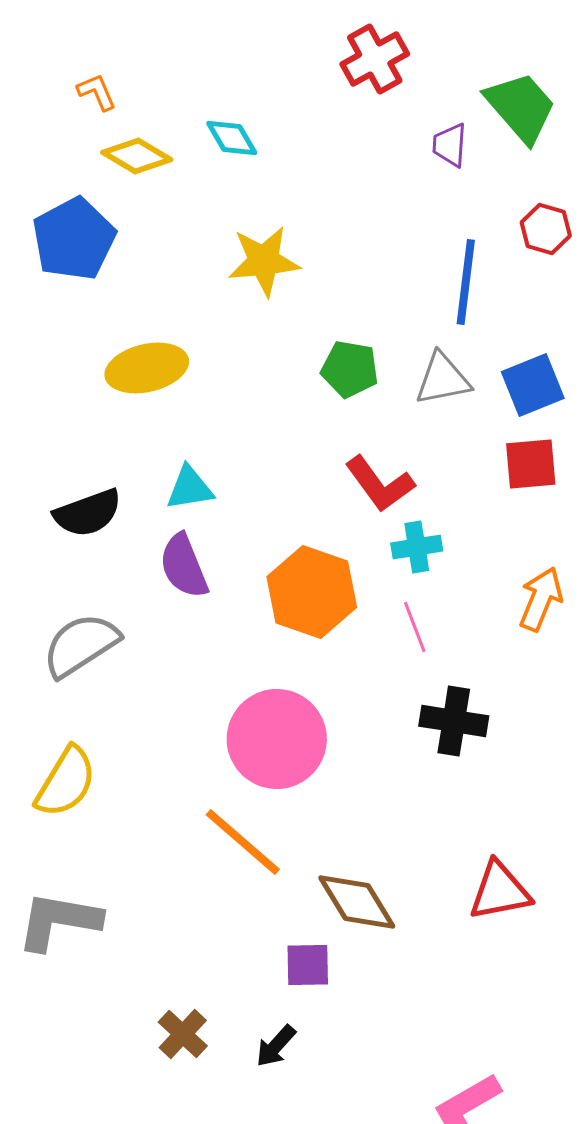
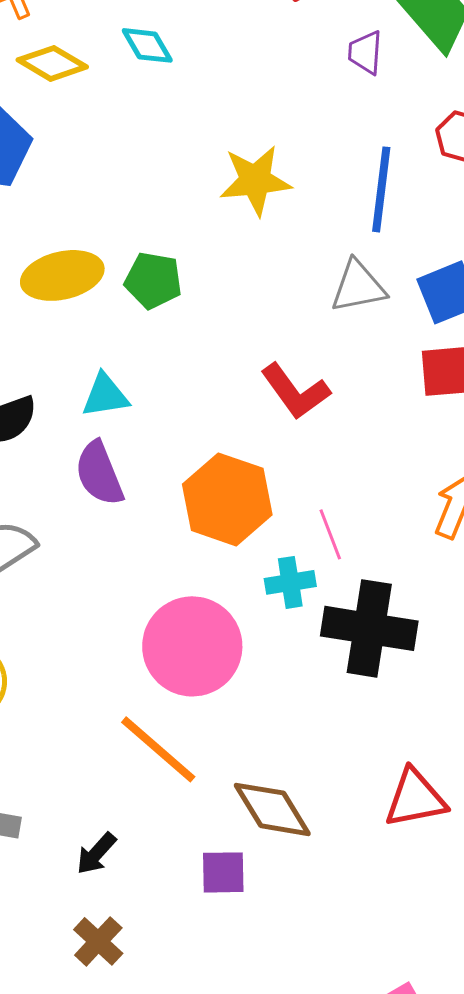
yellow star: (264, 261) -> (255, 180), moved
green pentagon: (350, 369) -> (153, 280), moved
cyan cross: (417, 547) -> (290, 582), moved
black cross: (454, 721) -> (369, 628), size x1.4
black arrow: (276, 1046) -> (96, 853), moved

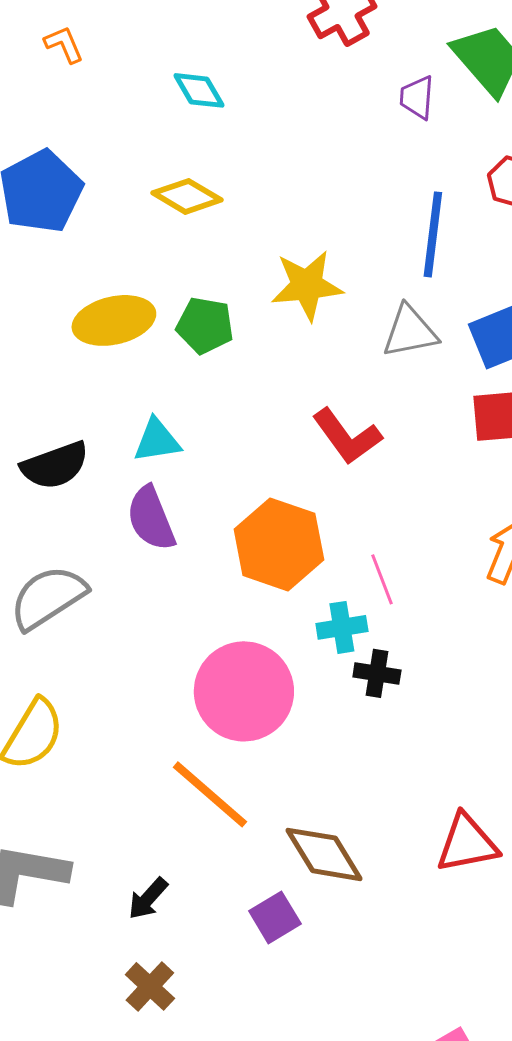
yellow diamond: (52, 63) -> (187, 196), moved
yellow star: (255, 180) -> (307, 285), moved
black cross: (369, 628) -> (377, 673), moved, size x0.5
purple square: (223, 872) -> (275, 917), turned -30

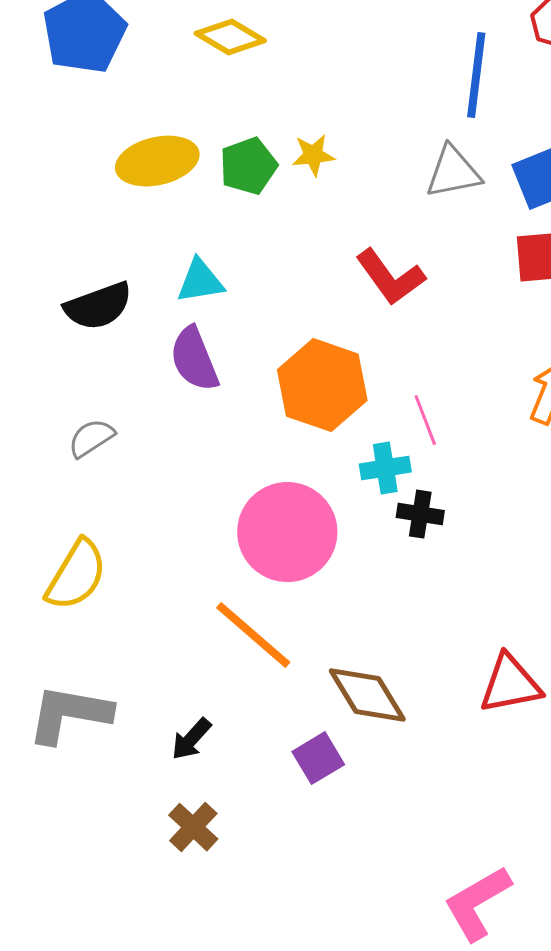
yellow star: (307, 285) -> (313, 155), moved, size x0.6
green pentagon: (205, 325) -> (248, 166), turned -30
gray semicircle: (48, 597) -> (91, 438), size x0.6

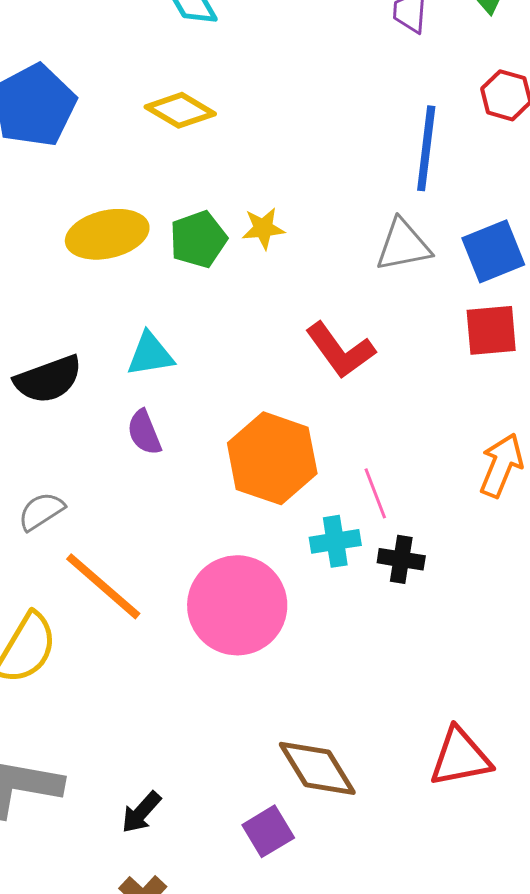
purple semicircle: (194, 359) -> (144, 432), size x0.7
black cross: (420, 514) -> (401, 559), moved
orange line: (253, 635) -> (103, 586), moved

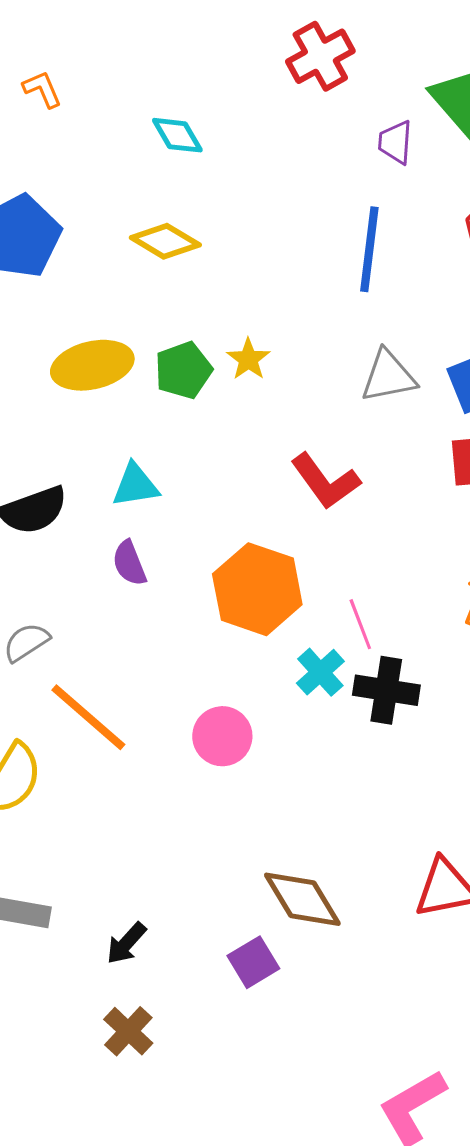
blue line: (426, 148) -> (369, 249), moved
yellow star: (263, 228) -> (248, 359), turned -30
cyan cross: (335, 541) -> (320, 672), turned -33
black cross: (401, 559) -> (386, 690), size x1.4
pink circle: (237, 605) -> (222, 736), size x0.6

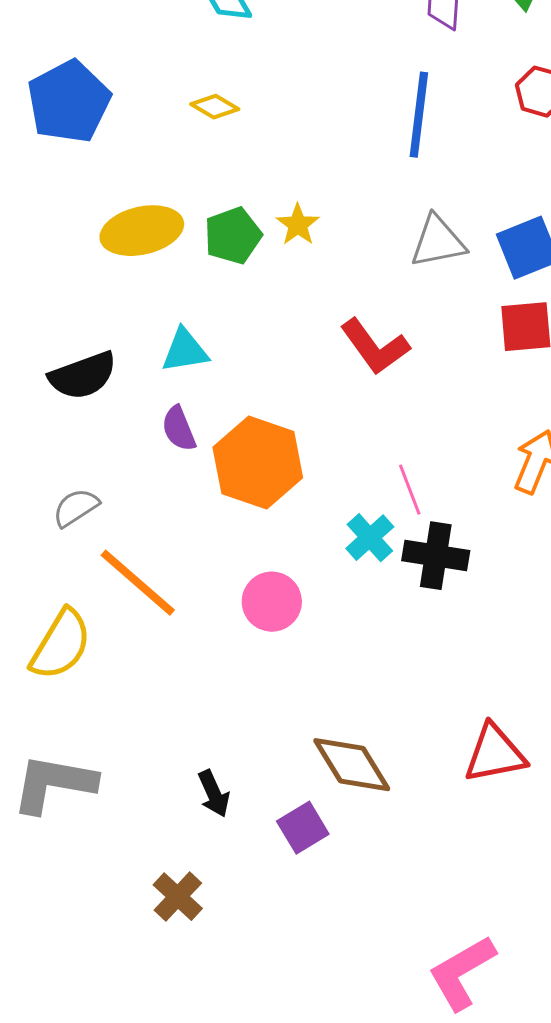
yellow diamond: (165, 241) -> (215, 107), size x0.7
orange hexagon: (257, 589) -> (258, 463), moved
black arrow: (126, 943) -> (214, 794), moved, turned -66

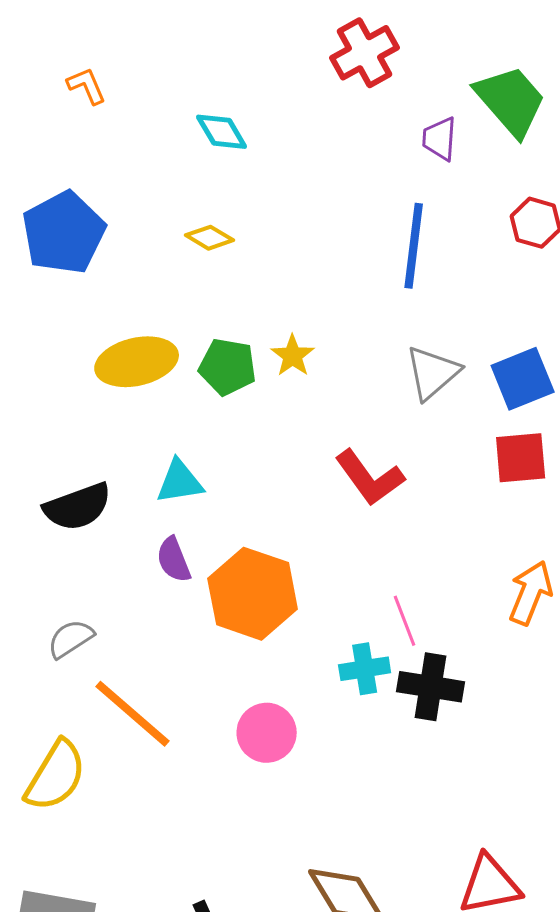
green pentagon: (233, 236) -> (228, 367), turned 30
gray triangle: (438, 242) -> (433, 373), turned -30
cyan cross: (370, 538) -> (365, 669), turned 33

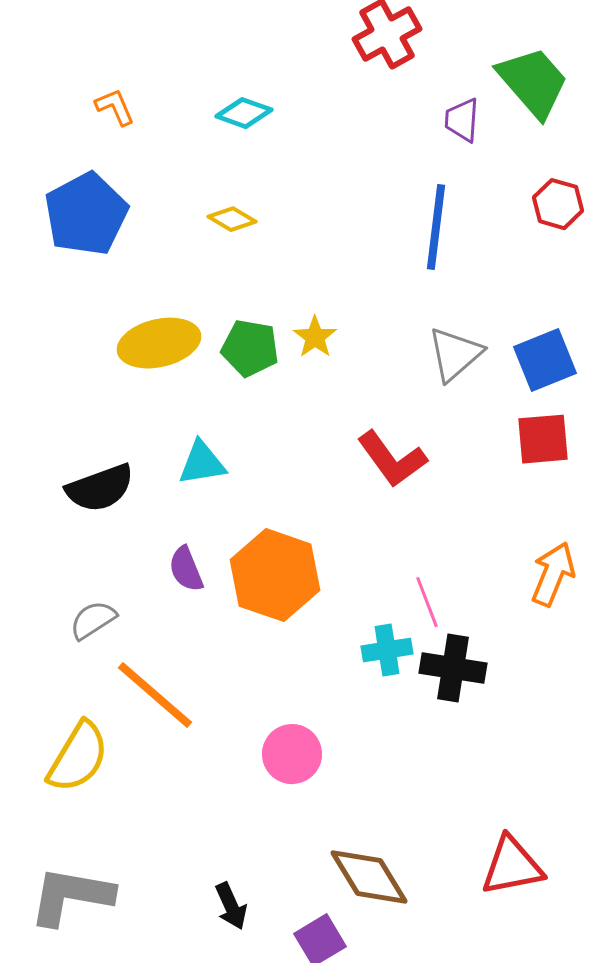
orange L-shape: (87, 86) -> (115, 107), moved
cyan diamond: (222, 132) -> (244, 113), turned -40
purple semicircle: (174, 560) -> (186, 569), moved
pink circle: (267, 733) -> (292, 754), moved

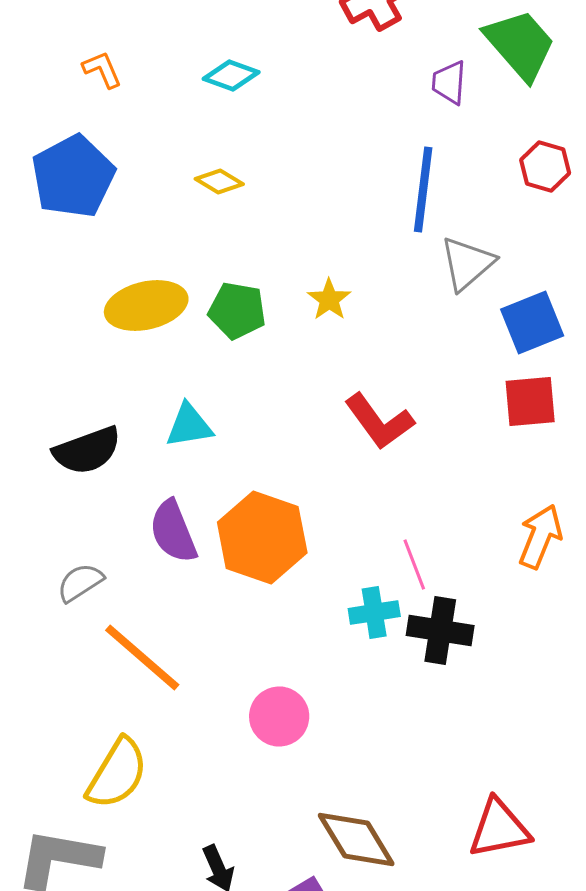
yellow star: (315, 337) -> (329, 300), moved
gray triangle: (455, 354) -> (467, 264), moved
purple semicircle: (186, 569) -> (173, 532), size x1.4
yellow semicircle: (78, 757) -> (117, 774), moved

